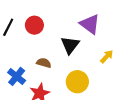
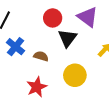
red circle: (34, 25) -> (53, 18), moved
blue cross: (17, 76) -> (15, 47), moved

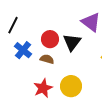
red circle: (53, 18) -> (50, 39), moved
yellow circle: (75, 75) -> (71, 86), moved

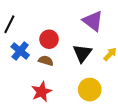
black triangle: (72, 42) -> (82, 53), moved
yellow circle: (71, 86) -> (90, 90), moved

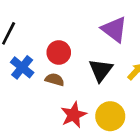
red star: (42, 92) -> (74, 115), moved

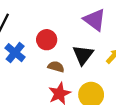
brown semicircle: (55, 80) -> (56, 67), moved

